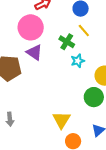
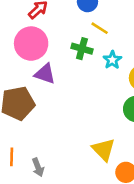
cyan star: (78, 61) -> (112, 60), moved

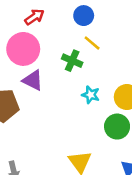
cyan star: (112, 60) -> (91, 95), moved, turned -30

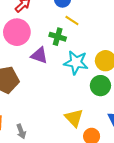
purple triangle: (33, 80) -> (39, 55), moved
cyan star: (91, 95) -> (76, 62), size x1.6

